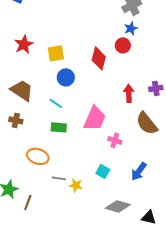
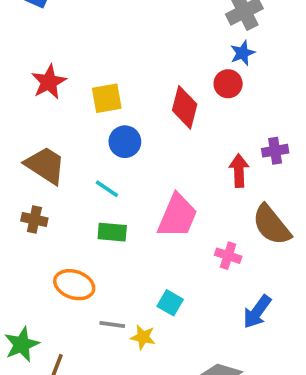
purple cross: (156, 88) -> (275, 151), moved
pink cross: (115, 140) -> (228, 256), moved
cyan square: (103, 171) -> (170, 303), moved

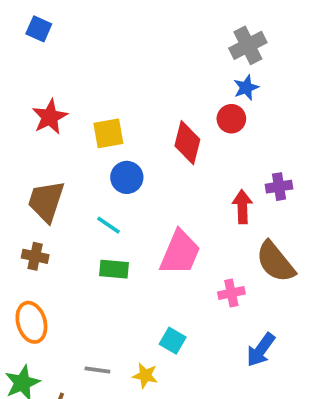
brown trapezoid: (45, 165) -> (46, 201), turned -105
pink cross: (228, 256) -> (231, 293), turned -30
orange ellipse: (74, 285) -> (31, 322), moved, turned 54
gray line: (112, 324) -> (97, 370), moved

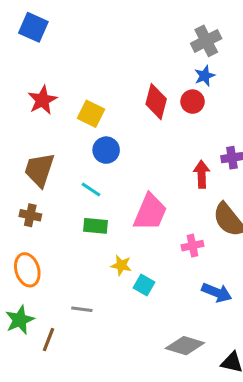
blue square: (39, 29) -> (33, 27), size x1.4
yellow square: (108, 133) -> (91, 114), turned 36
red diamond: (187, 143) -> (156, 102), moved
blue arrow: (261, 350) -> (217, 293), turned -104
yellow star: (145, 376) -> (121, 265), moved

